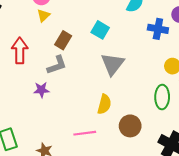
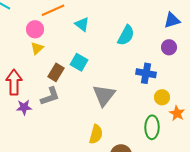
blue cross: (158, 29) -> (146, 73), moved
cyan square: (100, 30) -> (79, 62), moved
purple star: (41, 90) -> (24, 107), moved

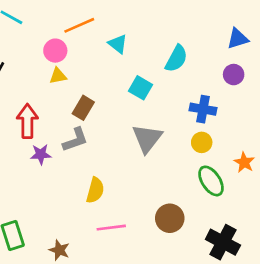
yellow triangle: (37, 48) -> (58, 76), turned 32
cyan square: (79, 62) -> (140, 88), moved
yellow circle: (162, 97) -> (202, 142), moved
green ellipse: (152, 127) -> (211, 181), turned -35
yellow semicircle: (96, 134) -> (95, 190), moved

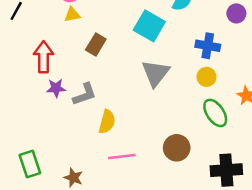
cyan square: (140, 88) -> (149, 26), size x1.4
gray L-shape: (75, 140) -> (85, 94), moved
black cross: (223, 242) -> (226, 170), turned -32

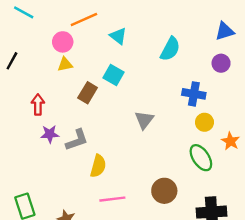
cyan square: (149, 26) -> (113, 75), moved, size x0.7
red arrow: (44, 57) -> (38, 105), size x0.7
gray triangle: (156, 73) -> (144, 120), size x0.7
yellow circle: (207, 77) -> (204, 122), moved

